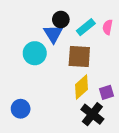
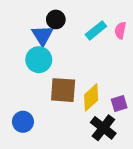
black circle: (61, 20) -> (56, 19), moved
blue triangle: (53, 34) -> (42, 35), moved
brown square: (79, 57) -> (63, 90), moved

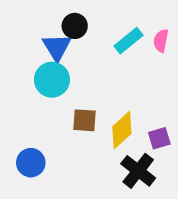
brown square: (63, 90) -> (84, 120), size x0.7

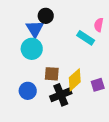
cyan rectangle: (128, 41) -> (86, 38), moved, turned 72
blue circle: (31, 163) -> (28, 91), moved
black cross: (138, 171) -> (61, 95), moved, turned 30

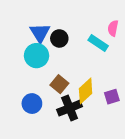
black circle: (46, 16) -> (59, 38), moved
brown square: (52, 74) -> (59, 84), turned 35

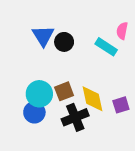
cyan circle: (37, 56) -> (39, 94), moved
brown square: (59, 84) -> (64, 91), turned 30
yellow diamond: (86, 91) -> (92, 99), turned -60

